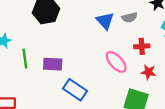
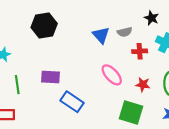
red cross: (142, 46) -> (140, 51), moved
green line: (25, 59) -> (17, 85), moved

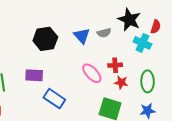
black star: (151, 18) -> (129, 20), size x1.6
black hexagon: (44, 25) -> (45, 39), moved
red cross: (140, 51) -> (115, 65), moved

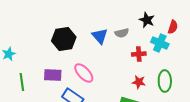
black star: (129, 20) -> (147, 20), size x0.7
red cross: (115, 65) -> (139, 54), moved
pink ellipse: (92, 73) -> (84, 73), moved

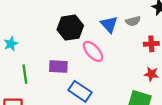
pink ellipse: (84, 73) -> (93, 51), moved

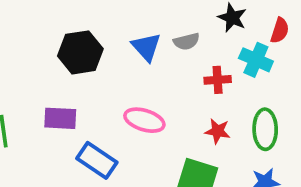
pink ellipse: (93, 51) -> (144, 120), moved, turned -30

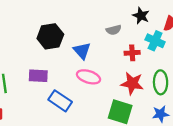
blue triangle: (146, 47) -> (82, 51), moved
red star: (218, 131) -> (132, 83), size x1.5

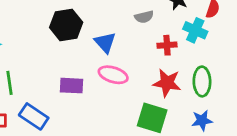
purple rectangle: (38, 76) -> (71, 86), moved
blue rectangle: (60, 101) -> (34, 116), moved

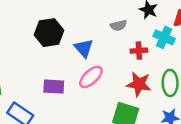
pink ellipse: (113, 75) -> (91, 77), turned -60

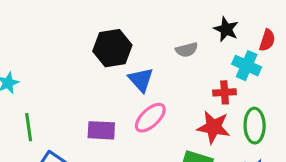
black hexagon: (49, 33) -> (112, 48), moved
red cross: (139, 51) -> (225, 92), moved

